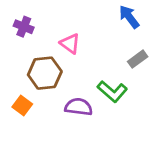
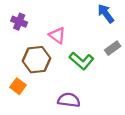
green L-shape: (112, 91) -> (81, 61), moved
purple semicircle: (79, 107) -> (69, 100), moved

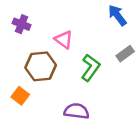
green L-shape: (81, 61) -> (91, 68), turned -95

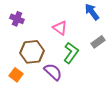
pink triangle: (64, 40) -> (60, 28), moved
purple semicircle: (76, 111) -> (53, 72), moved, turned 36

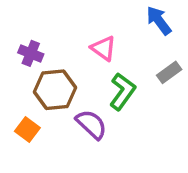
purple cross: (17, 19) -> (31, 53), moved

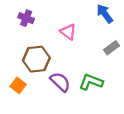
purple cross: (31, 53) -> (26, 18), moved
green L-shape: (122, 91) -> (91, 82), moved, turned -105

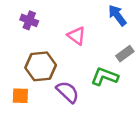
green L-shape: (91, 82) -> (105, 77), moved
orange square: (18, 85) -> (20, 96), turned -35

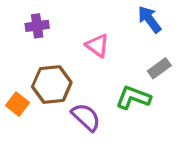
purple cross: (29, 20) -> (37, 26), turned -30
orange square: (20, 96) -> (18, 104), moved, turned 36

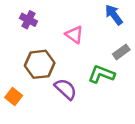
purple cross: (37, 26) -> (28, 20), turned 35
orange square: (18, 104) -> (14, 96), moved

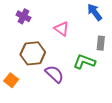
gray rectangle: (121, 52) -> (101, 43), turned -48

